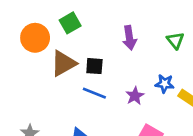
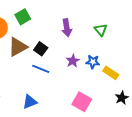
black square: (94, 66) -> (41, 49), turned 32
purple star: (135, 96) -> (73, 61), moved

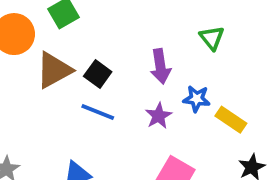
purple arrow: (67, 28) -> (160, 66), moved
purple star: (73, 61) -> (159, 116), moved

